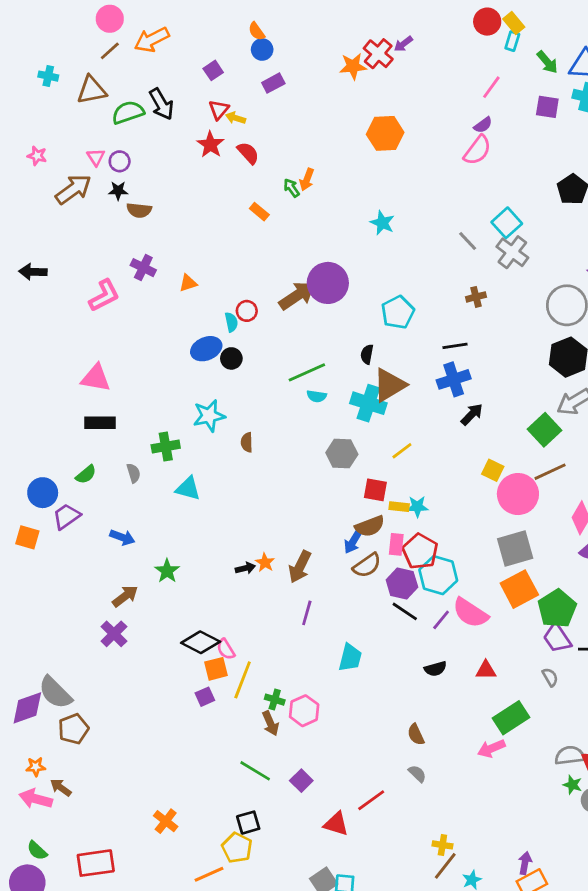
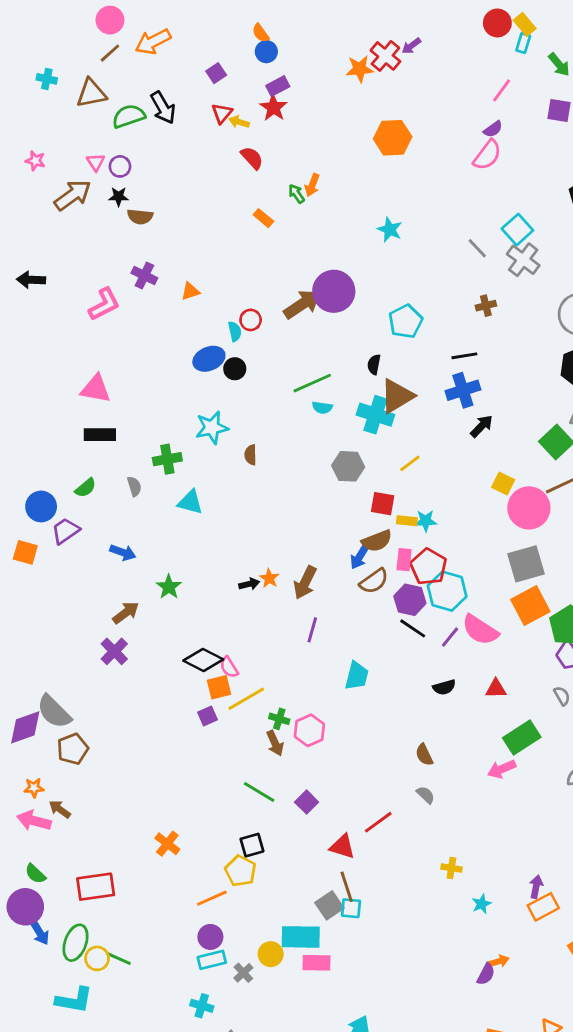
red star: (210, 145) -> (274, 108), moved
yellow line: (243, 680) -> (246, 699), turned 39
brown line: (445, 866) -> (347, 887), moved, turned -56

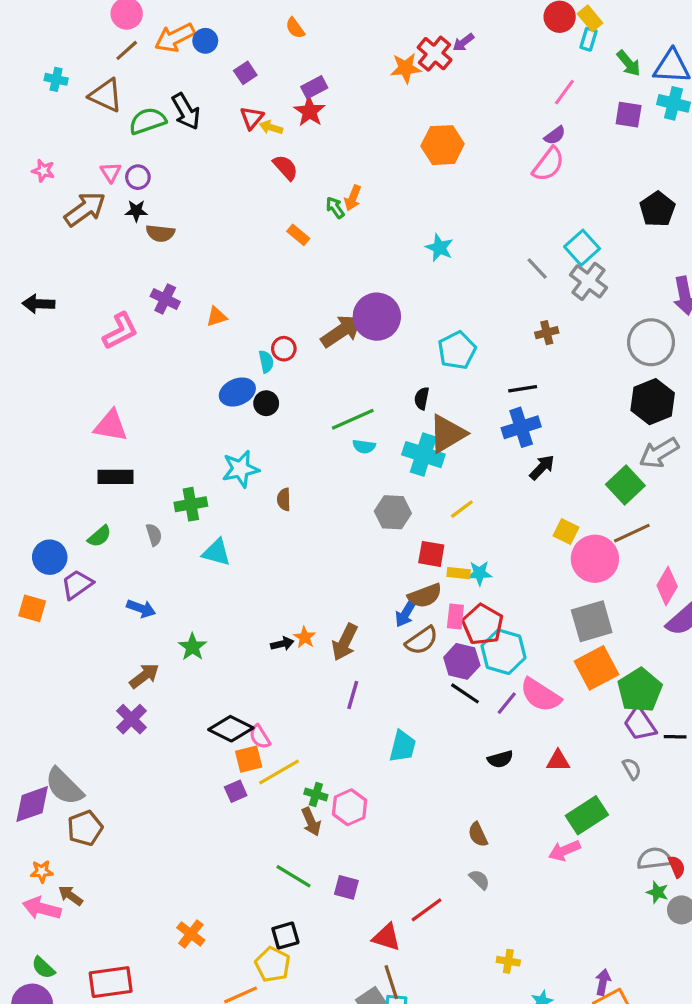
blue circle: (266, 52) -> (205, 41), moved
brown triangle: (91, 93) -> (106, 95), turned 36
purple square: (307, 802) -> (346, 887), turned -30

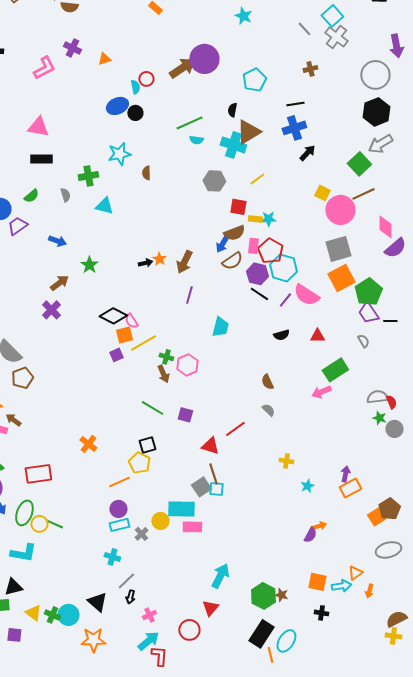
pink diamond: (667, 586) -> (385, 227), turned -30

